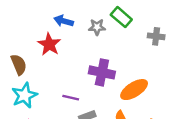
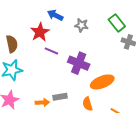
green rectangle: (121, 17) -> (117, 23), moved
purple line: (71, 98) -> (51, 51), moved

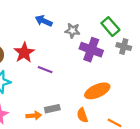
red star: (40, 32) -> (24, 53), moved
purple line: (51, 51) -> (45, 70), moved
purple cross: (79, 63) -> (91, 50), moved

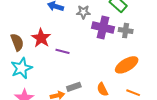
gray cross: (124, 46) -> (126, 31), moved
orange ellipse: (97, 91) -> (127, 65), moved

